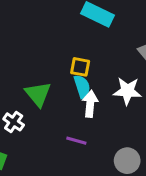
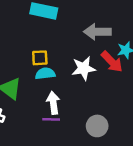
cyan semicircle: (82, 86) -> (45, 74), turned -66
white arrow: (90, 104) -> (53, 103), moved

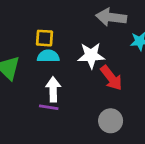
red arrow: (112, 62) -> (111, 78), moved
gray circle: (97, 126) -> (111, 121), moved

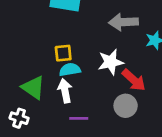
white arrow: (53, 89) -> (65, 91), moved
gray circle: (111, 121) -> (126, 106), moved

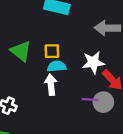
green triangle: (33, 88) -> (21, 51), moved
purple line: (79, 118) -> (90, 100), moved

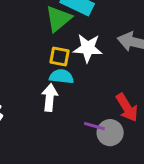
green triangle: (21, 51) -> (58, 19), moved, turned 30
white star: (93, 62) -> (88, 48), moved

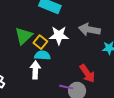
green triangle: (58, 19) -> (24, 36), moved
yellow square: (59, 57) -> (40, 42), turned 32

